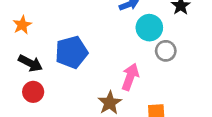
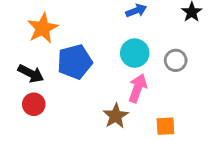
orange star: (22, 25) -> (43, 28), moved, size x1.5
cyan circle: (149, 28) -> (135, 53), moved

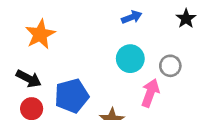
blue pentagon: (75, 62) -> (72, 96), moved
pink arrow: (138, 88) -> (150, 93), moved

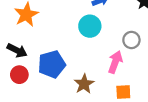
cyan circle: (130, 59) -> (90, 26), moved

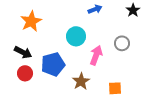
cyan circle: (90, 26) -> (76, 36), moved
pink arrow: (115, 62) -> (96, 55), moved

